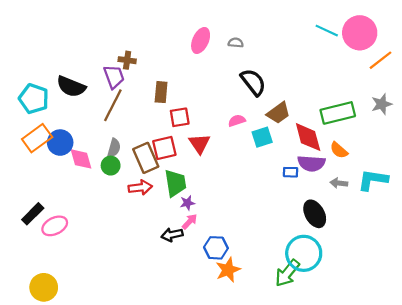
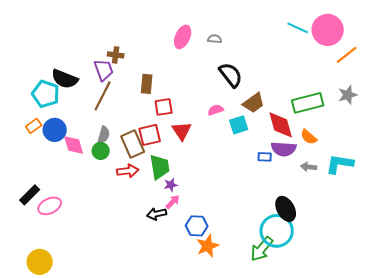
cyan pentagon: (34, 99) -> (46, 94), moved
orange rectangle: (37, 138) -> (34, 126), size x0.6
black ellipse: (315, 214) -> (286, 209), moved

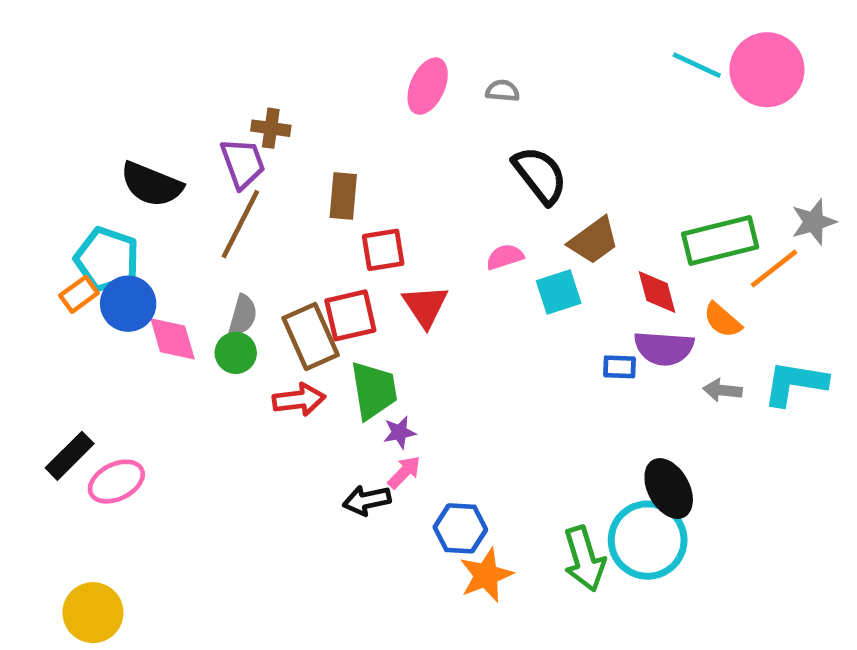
orange line: (347, 55) -> (774, 269), moved
cyan pentagon: (46, 94) -> (107, 259), moved
red diamond: (281, 125) -> (657, 292), size x0.7
green arrow: (262, 249) -> (584, 559), moved, turned -56

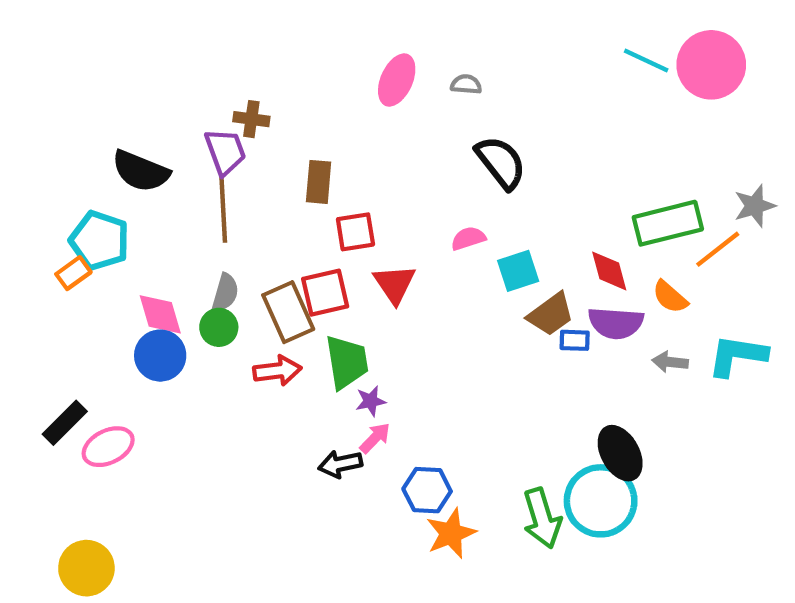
brown line: (240, 224) -> (223, 208), turned -30
brown trapezoid: (594, 241) -> (551, 314), moved
blue circle: (128, 304) -> (160, 356), moved

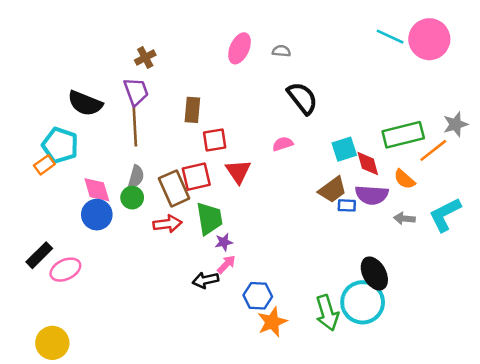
brown cross: (251, 119) -> (145, 58), moved, turned -36
cyan square: (518, 271) -> (344, 149), moved
cyan L-shape: (737, 356) -> (445, 215), turned -36

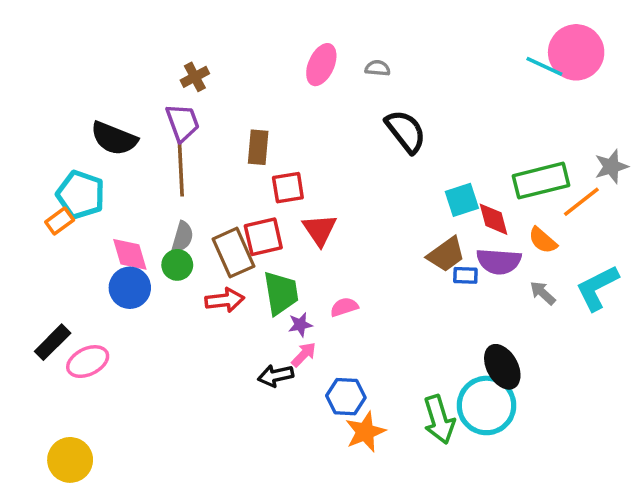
cyan line: (390, 37) -> (544, 66), moved
pink semicircle: (283, 144) -> (344, 307), moved
gray arrow: (404, 219) -> (543, 293), turned 36

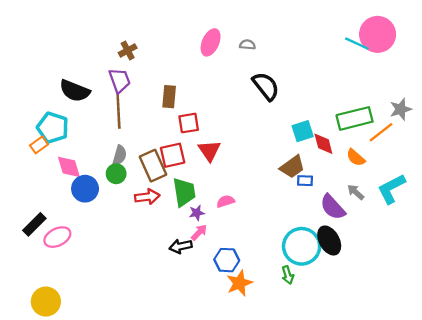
pink diamond: (130, 254) -> (69, 167), moved
purple semicircle: (499, 261) -> (333, 207), moved, turned 44
cyan circle: (486, 405) -> (302, 246), moved
green arrow: (439, 420) -> (288, 275), size x0.6

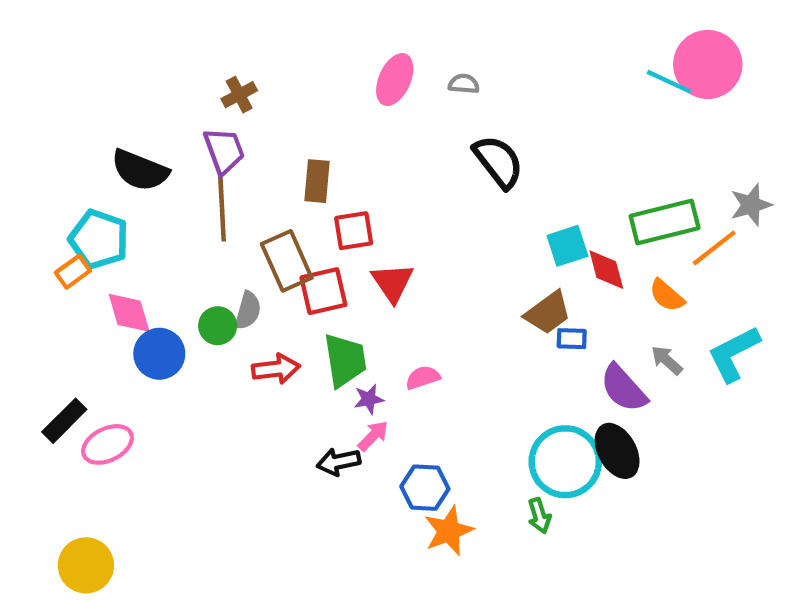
gray semicircle: (120, 155) -> (248, 311), moved
brown rectangle: (153, 166) -> (287, 261), moved

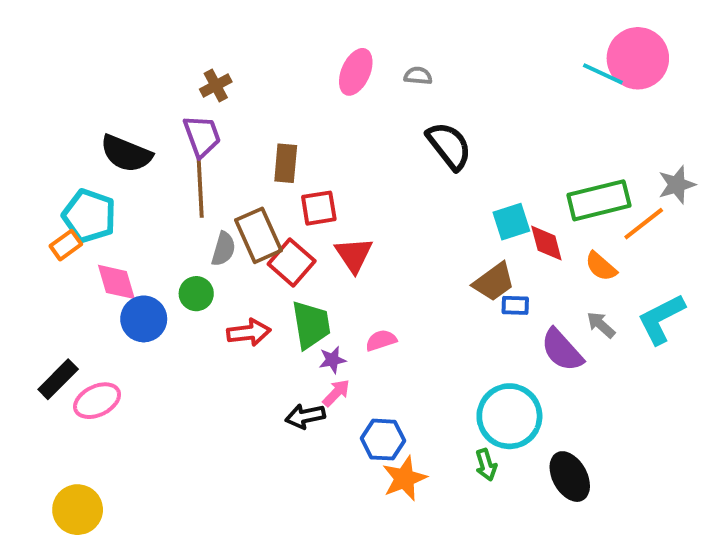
red square: (323, 291) -> (292, 263), turned -36
gray semicircle: (248, 311) -> (223, 249), moved
black ellipse: (617, 451) -> (570, 477), moved

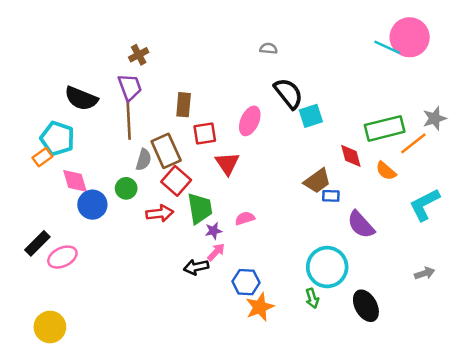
pink ellipse: (356, 72) -> (250, 121), moved
cyan square: (511, 222) -> (311, 116), moved
red square: (292, 263) -> (176, 181), moved
gray arrow: (601, 325) -> (425, 273), moved, turned 120

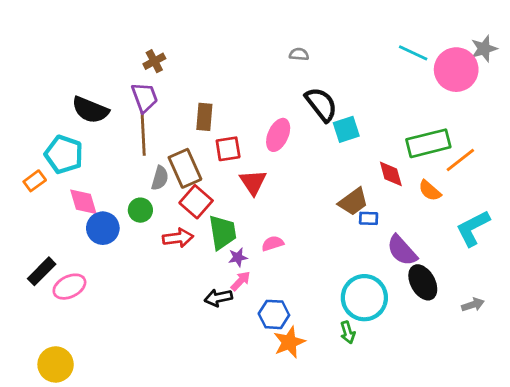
pink circle: (410, 37) -> (456, 70), moved
cyan line: (387, 47) -> (413, 53), moved
gray star: (435, 118) -> (484, 49), moved
orange rectangle: (42, 157) -> (35, 181), moved
black ellipse: (366, 306) -> (423, 282), moved

